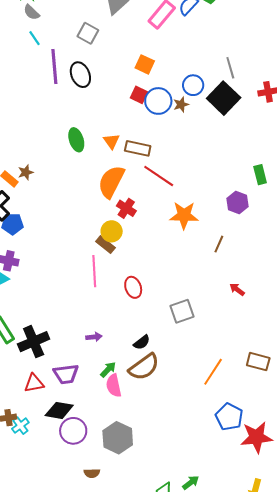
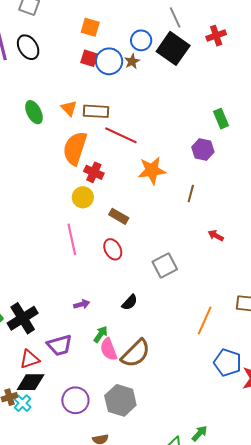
brown rectangle: (105, 245) -> (119, 216), moved
brown semicircle: (144, 367) -> (136, 353), moved
black diamond: (59, 410) -> (31, 382), moved

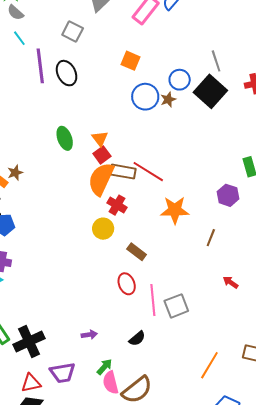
red square: (89, 58) -> (102, 155), moved, turned 30
brown rectangle: (96, 111) -> (123, 172), moved
pink line: (72, 239) -> (153, 300), moved

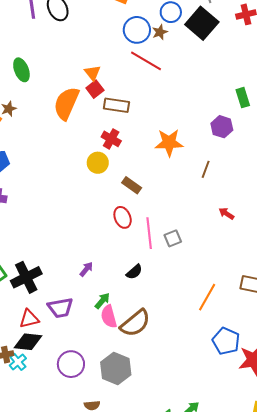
green ellipse: (65, 138) -> (21, 70), moved
red line: (148, 172) -> (146, 61), moved
orange semicircle: (101, 179) -> (66, 103), moved
gray square: (176, 306) -> (173, 238), size x0.7
purple arrow: (89, 335) -> (86, 269), turned -42

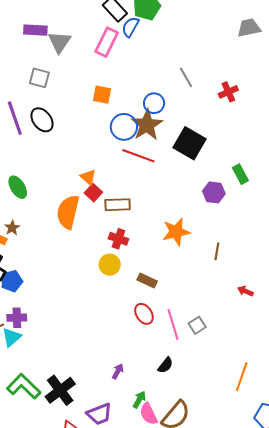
black square: (202, 23) -> (190, 143), moved
brown star: (160, 32) -> (147, 125), size x2.0
purple hexagon: (222, 127) -> (214, 192), moved

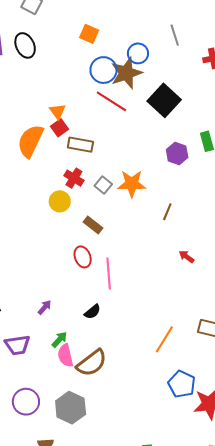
gray square: (197, 325) -> (103, 185), moved, turned -30

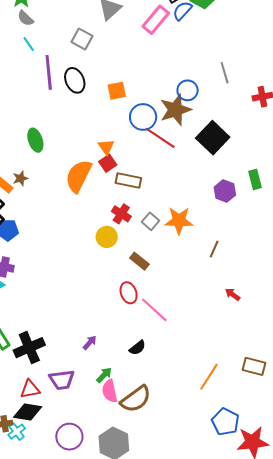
orange square: (89, 34) -> (117, 91), moved, turned -36
blue circle: (103, 70) -> (143, 117), moved
pink line: (109, 273) -> (154, 310), turned -44

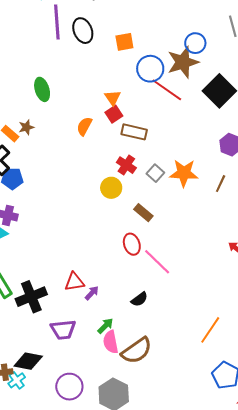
orange semicircle: (78, 176) -> (84, 126), size x0.6
brown line: (214, 249) -> (221, 184), moved
red triangle: (30, 389) -> (74, 282), moved

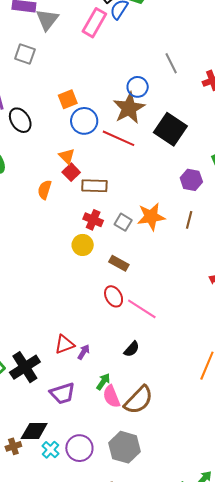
black ellipse: (83, 31) -> (20, 120), moved
blue circle: (150, 69) -> (84, 121), moved
cyan cross: (17, 380) -> (51, 450), moved

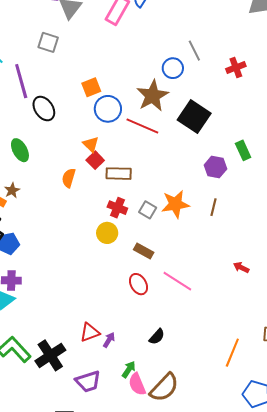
blue circle: (138, 87) -> (173, 68), moved
pink line: (142, 309) -> (177, 281), moved

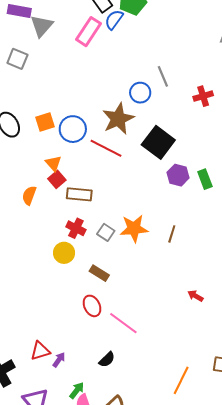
orange square: (91, 87) -> (45, 122), moved
purple hexagon: (215, 167) -> (178, 175), moved
pink line: (177, 281) -> (123, 323), moved

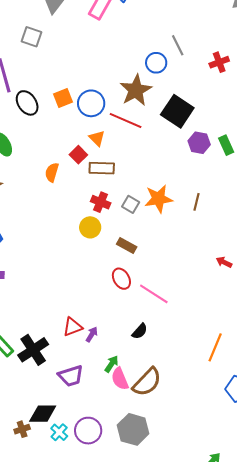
orange triangle: (53, 163) -> (97, 138), moved

